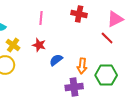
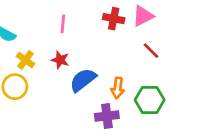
pink triangle: (115, 19) -> (143, 16), moved
blue semicircle: (56, 60) -> (83, 80), size x1.5

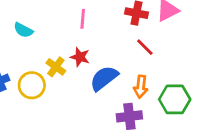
red line: (151, 51) -> (145, 47), moved
yellow cross: (26, 60) -> (56, 67), moved

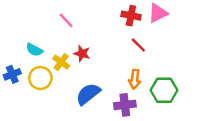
pink line: (83, 19) -> (66, 20), moved, turned -49
cyan semicircle: (23, 30) -> (34, 50), moved
blue semicircle: (104, 78) -> (88, 94), moved

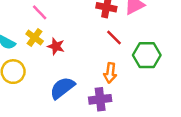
yellow cross: (61, 62) -> (35, 38), moved
green hexagon: (164, 90) -> (147, 55), moved

